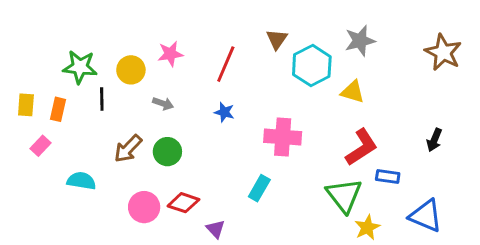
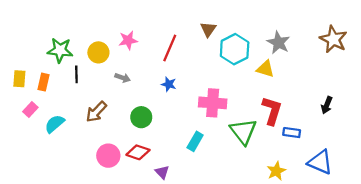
gray star: (360, 41) -> (278, 43), moved, turned -30
red L-shape: (361, 147) -> (272, 111), turned -40
green circle: (167, 152) -> (141, 117), moved
cyan semicircle: (81, 181) -> (55, 124), moved, turned -50
green triangle: (344, 195) -> (243, 131), moved

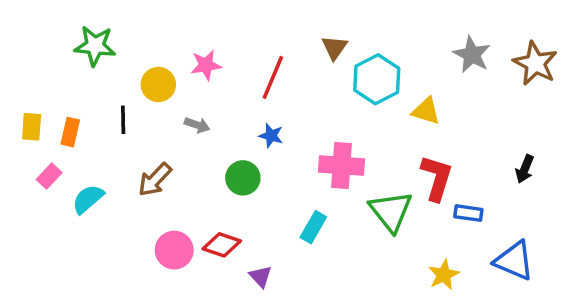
gray star: (278, 43) -> (472, 55), moved
green star: (60, 50) -> (95, 46), moved
green circle: (141, 117) -> (243, 178), moved

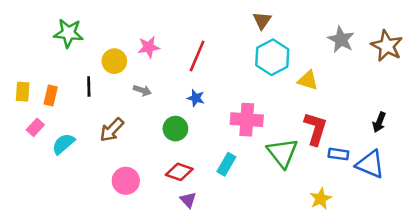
brown triangle: (334, 48) -> (262, 20), moved
red diamond: (222, 245) -> (179, 172), moved
blue triangle: (514, 261) -> (370, 164), moved

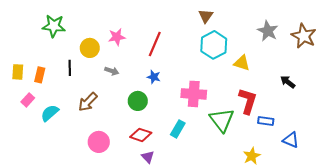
black arrow: (379, 122) -> (288, 82), moved, turned 105
blue triangle: (370, 164) -> (291, 140), moved, size x0.7

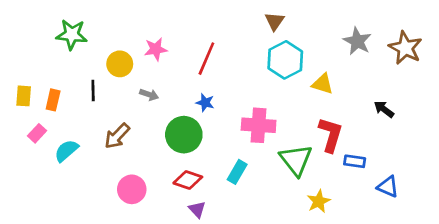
green circle: (138, 101) -> (184, 135), size x1.4
yellow star: (252, 156) -> (319, 201), moved

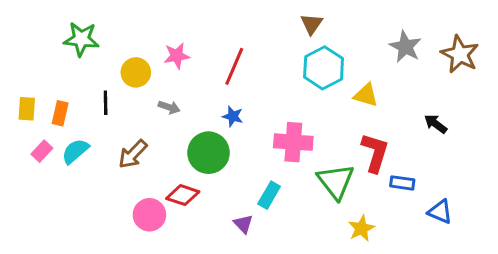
cyan semicircle: (66, 151) -> (75, 151), moved
red diamond: (188, 180) -> (183, 195), moved
purple triangle: (197, 209) -> (243, 224), moved

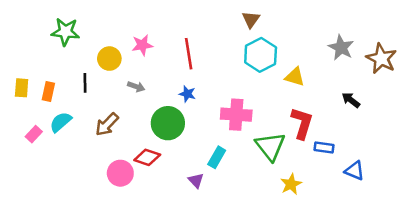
gray star: (405, 47) -> (341, 48), moved
brown star: (460, 54) -> (381, 59), moved
red line: (234, 66) -> (189, 54), turned -32
pink rectangle: (42, 151) -> (34, 134), moved

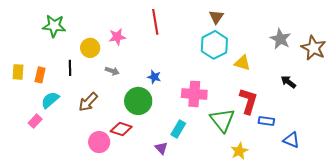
brown triangle: (251, 20) -> (216, 17), moved
red line: (189, 54) -> (155, 22), moved
pink rectangle: (34, 134) -> (35, 121), moved

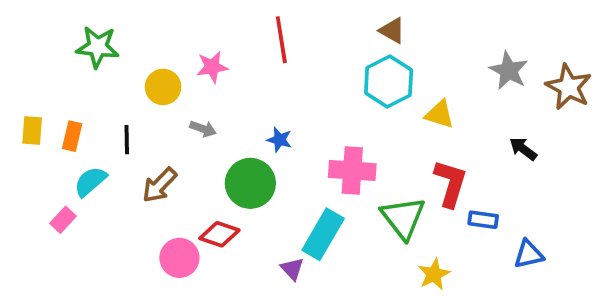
brown triangle: (216, 17) -> (392, 31), turned -35
black line: (70, 68) -> (127, 140), moved
cyan rectangle: (178, 129) -> (323, 234), size x1.5
blue triangle: (291, 140) -> (529, 254), turned -36

